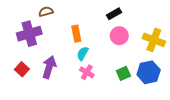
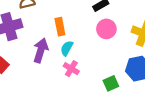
purple arrow: (49, 67) -> (41, 50), moved
green square: (123, 73) -> (111, 83), moved

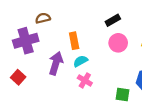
cyan semicircle: (67, 48) -> (81, 61), turned 32
green square: (111, 83) -> (122, 94), turned 32

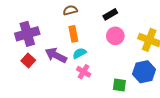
brown semicircle: (43, 18) -> (70, 10), moved
purple arrow: (56, 63) -> (56, 55), turned -80
red square: (18, 77) -> (28, 60), moved

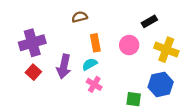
black rectangle: (110, 14) -> (149, 21), moved
orange rectangle: (73, 34) -> (95, 43), moved
purple arrow: (56, 55) -> (64, 66), turned -105

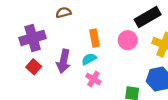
brown semicircle: (80, 17) -> (64, 13), moved
black rectangle: (149, 21) -> (148, 17), size x1.6

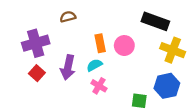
black rectangle: (148, 17) -> (155, 21), turned 50
pink circle: (128, 40) -> (124, 46), moved

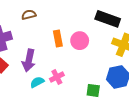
cyan semicircle: (94, 65) -> (37, 82), moved
pink cross: (99, 86) -> (57, 77), turned 32

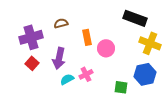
brown semicircle: (29, 15) -> (61, 23), moved
pink circle: (80, 41) -> (106, 48), moved

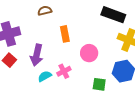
brown semicircle: (61, 23) -> (45, 11), moved
pink circle: (106, 48) -> (89, 53), moved

